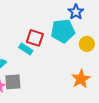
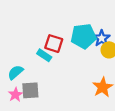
blue star: (76, 12) -> (102, 38), moved

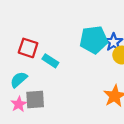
red square: (54, 44) -> (28, 48), moved

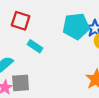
red square: (28, 48) -> (21, 21), moved

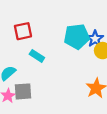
red square: (21, 21) -> (23, 31), turned -30

